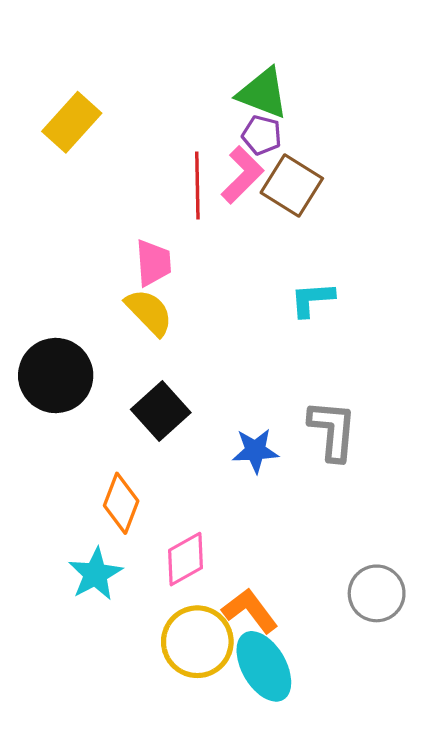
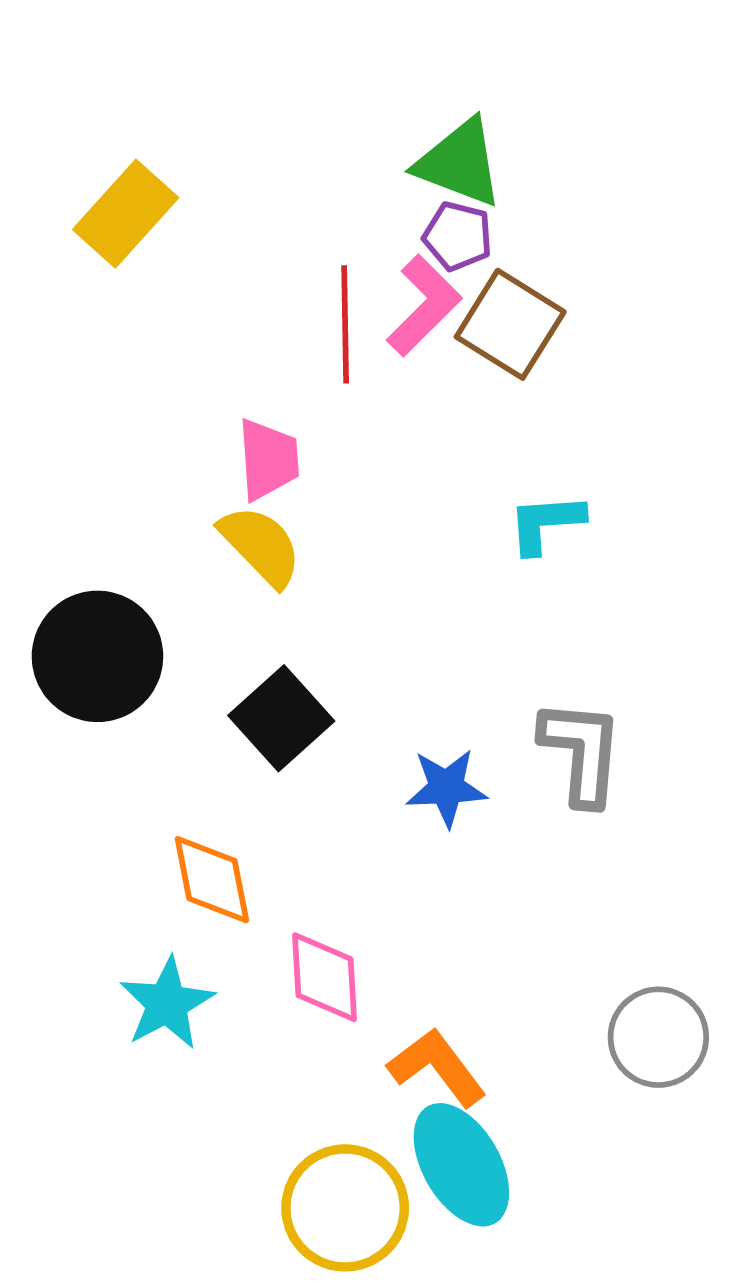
orange diamond: (121, 503) -> (212, 880), turned -32
pink diamond: (186, 559) -> (324, 977), turned -64
yellow circle: (197, 642) -> (345, 1208), moved

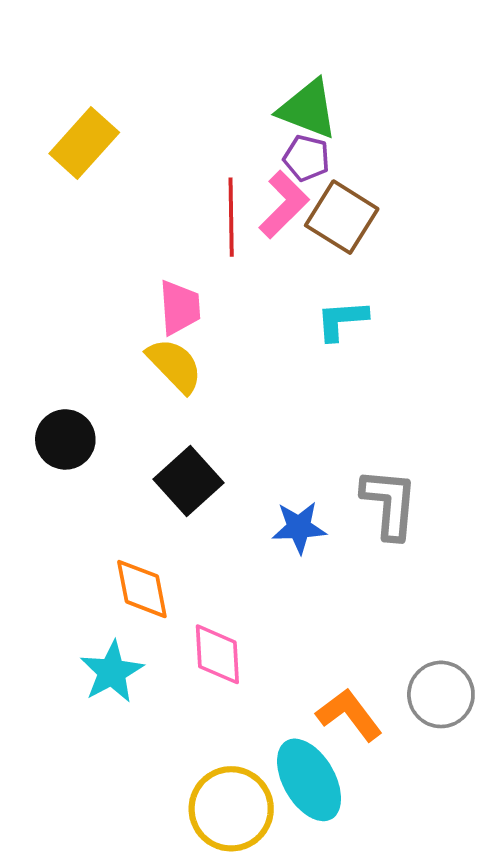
cyan L-shape: (546, 523) -> (342, 320), moved
black circle: (97, 656) -> (65, 439), size x0.7
orange L-shape: (437, 1067) -> (349, 715), moved

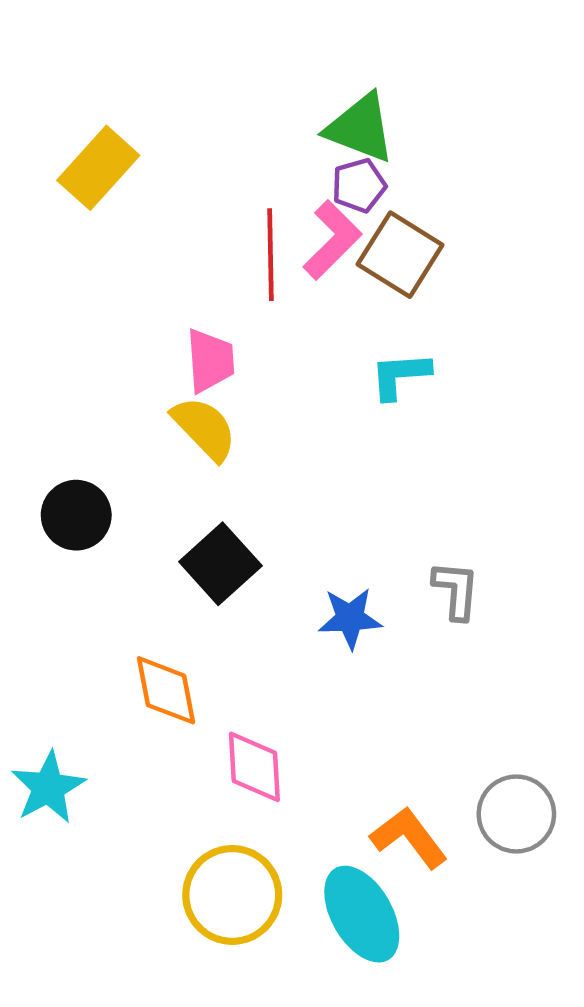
purple pentagon: (307, 158) -> (359, 185), turned -30
gray L-shape: (389, 504) -> (456, 590), size x0.7
cyan star: (112, 672) -> (48, 787), moved
yellow circle: (231, 809) -> (232, 895), moved

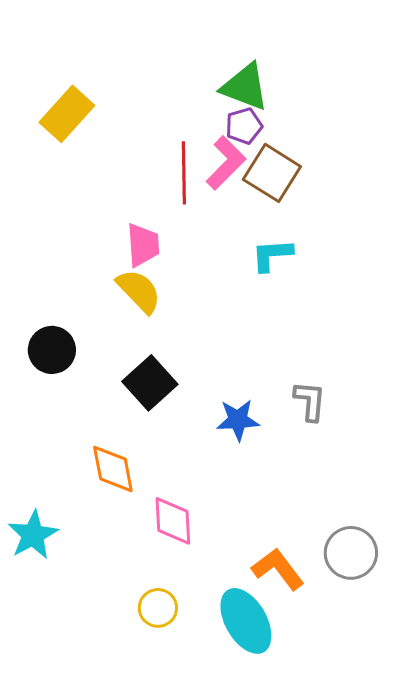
yellow circle: (232, 895) -> (158, 608), size x0.6

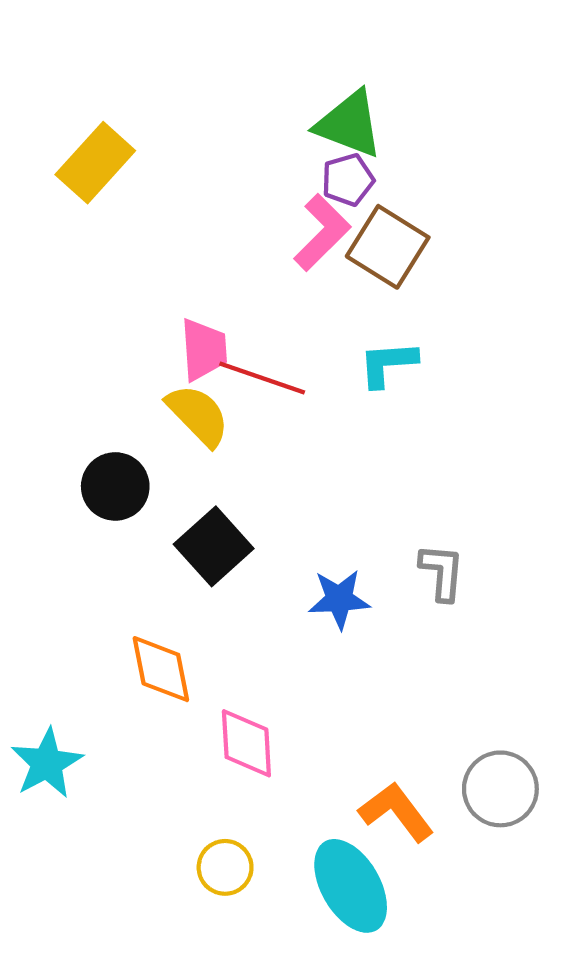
red line: (184, 173) -> (262, 378), moved, turned -70
black circle: (52, 350) -> (115, 486), moved

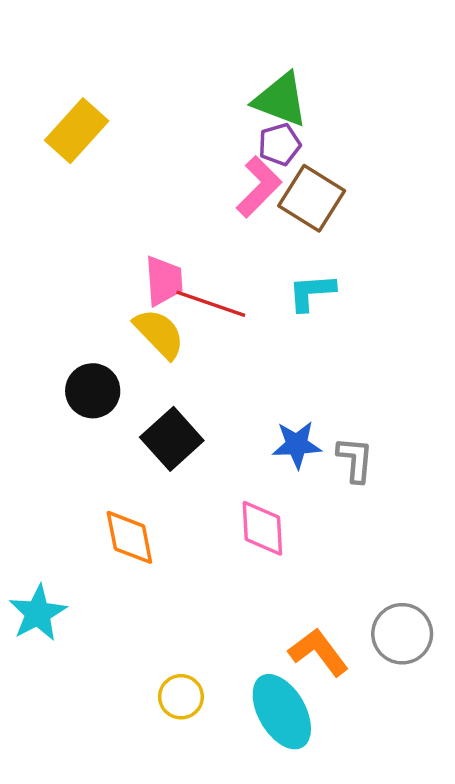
blue star: (339, 599) -> (297, 445), moved
pink diamond: (246, 743) -> (262, 528), moved

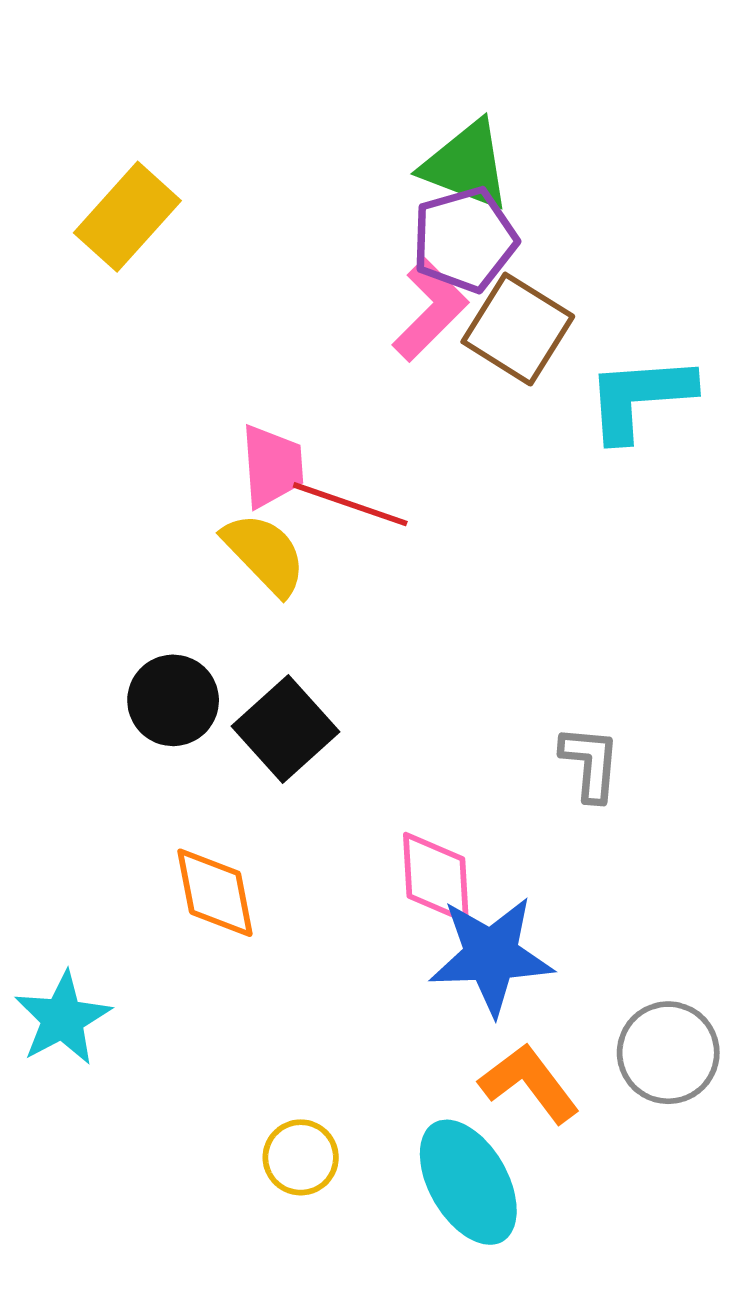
purple pentagon: (280, 144) -> (464, 240), size x1.5
cyan L-shape: (312, 292) -> (640, 398), moved, size x1.4
black circle: (93, 391) -> (173, 700), moved
blue star: (297, 445) -> (491, 956), moved, size x1.5

